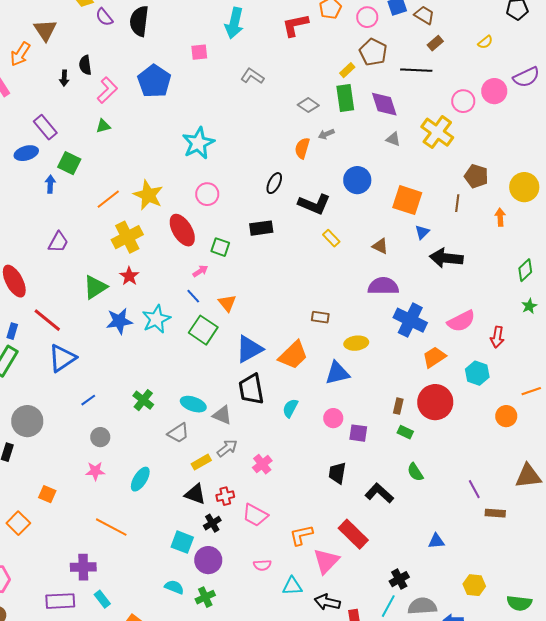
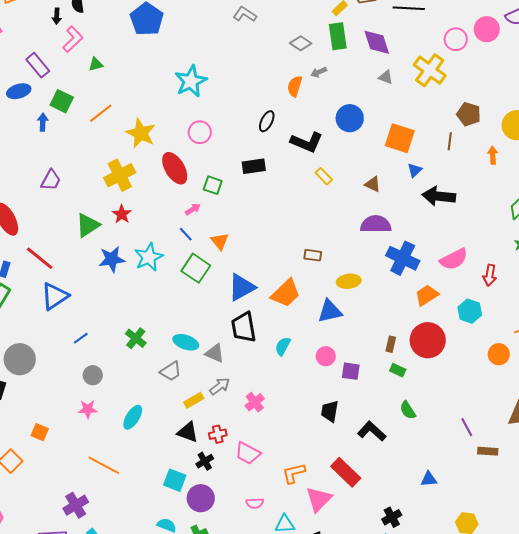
pink L-shape: (107, 90) -> (73, 39), moved
orange line: (108, 199) -> (101, 113), moved
purple cross: (83, 567) -> (76, 505), turned -30

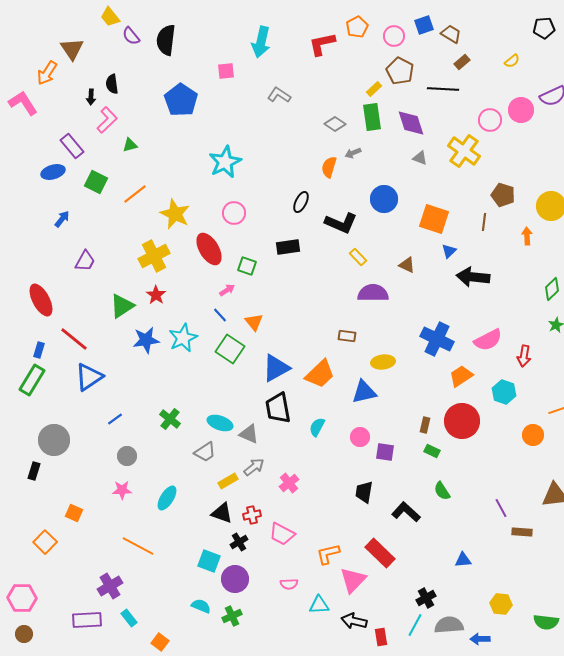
blue arrow: (43, 122) -> (62, 219), moved, turned 36
purple semicircle: (376, 224) -> (373, 293), moved

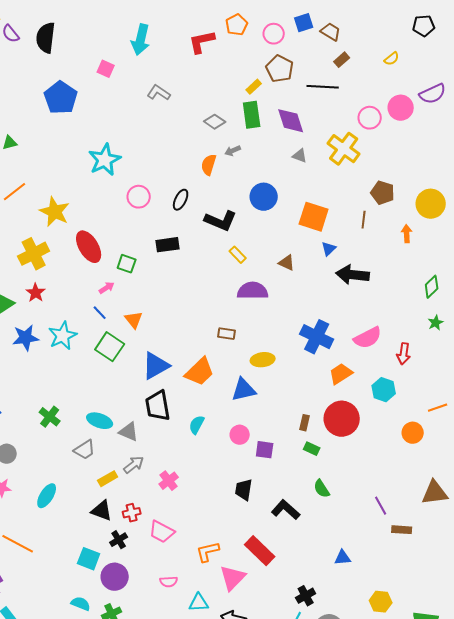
pink square: (226, 71) -> (106, 69), turned 30
pink circle: (234, 213) -> (139, 197), moved

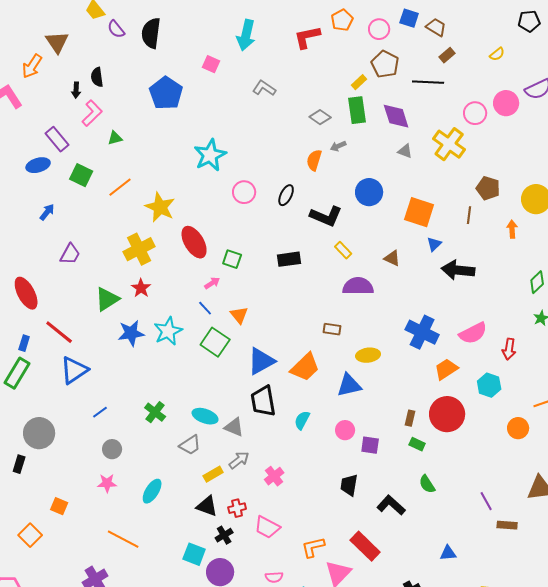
blue square: (304, 23) -> (409, 18), turned 36
black rectangle: (168, 245) -> (289, 259), moved

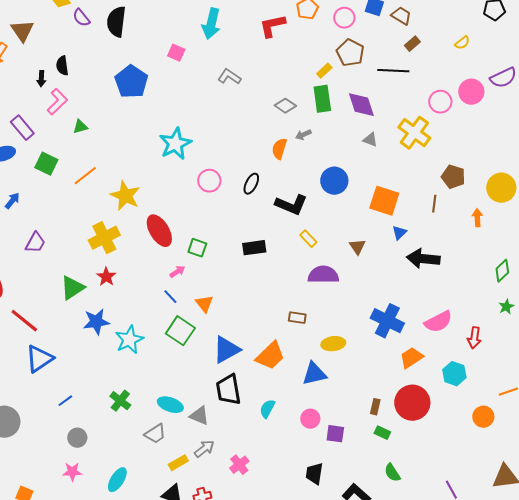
brown triangle: (392, 258) -> (357, 247), turned 30
cyan star: (168, 331) -> (129, 340), moved

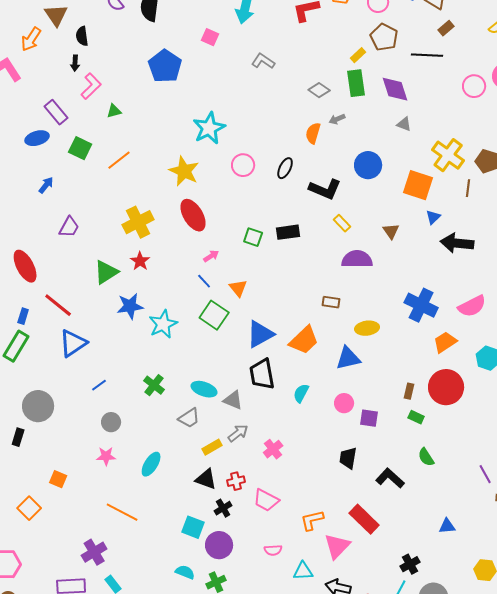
black semicircle: (62, 66) -> (82, 36), moved
yellow cross: (414, 133) -> (448, 155), moved
yellow star: (125, 196) -> (184, 171), moved
green square: (197, 248) -> (253, 237), moved

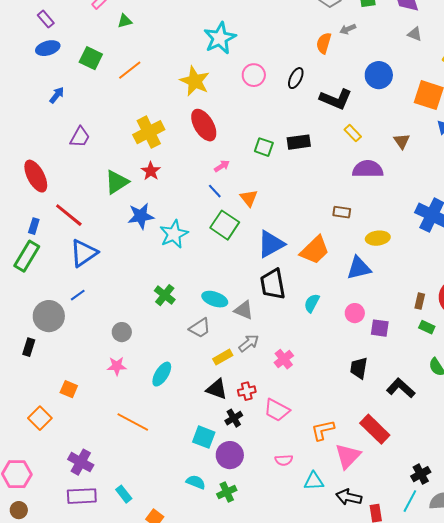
purple rectangle: (56, 112) -> (46, 19), moved, size x0.7
blue line: (99, 385) -> (78, 295), moved
purple cross: (94, 552) -> (81, 462), moved, turned -30

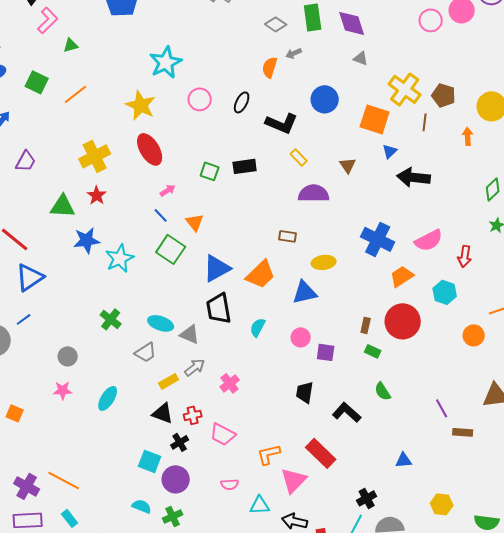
green triangle: (117, 182) -> (63, 206), turned 36
orange line: (133, 422) -> (64, 480), moved

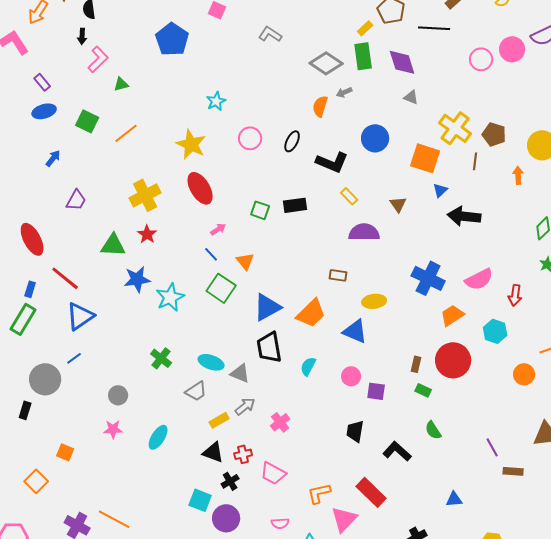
gray diamond: (276, 24) -> (326, 63), size x1.5
cyan star: (166, 62) -> (216, 101), size x0.6
blue triangle: (305, 292) -> (355, 331), turned 36

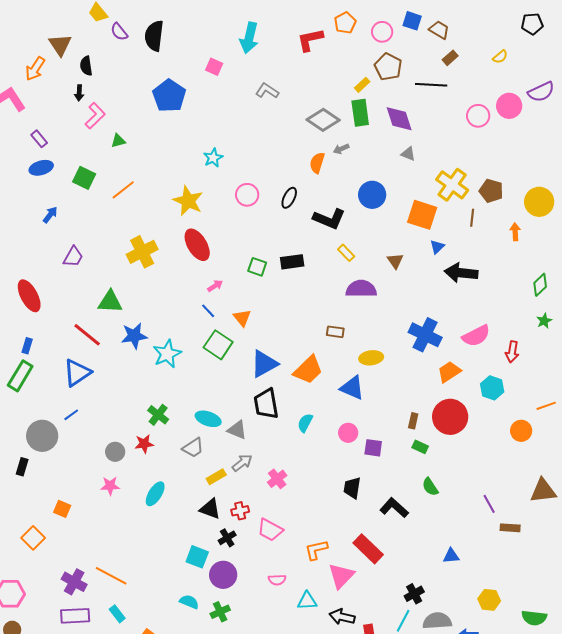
red star: (147, 234) -> (144, 444), moved, turned 30
red line: (65, 278) -> (87, 335), moved

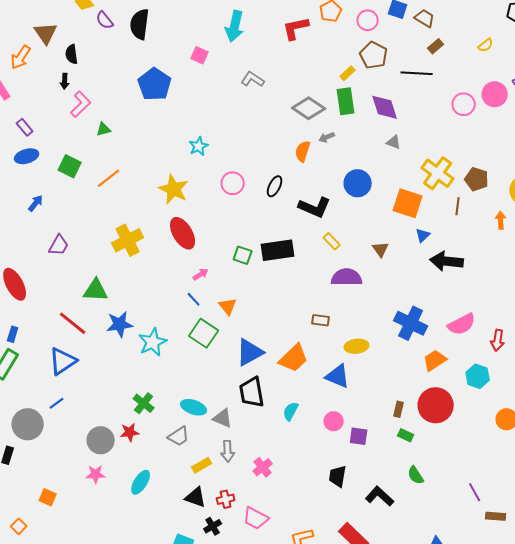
black rectangle: (292, 262) -> (278, 250), size x1.4
gray circle: (115, 452) -> (101, 440), size x1.4
gray arrow: (242, 463) -> (228, 451), turned 125
orange square: (33, 538) -> (19, 526), size x0.7

